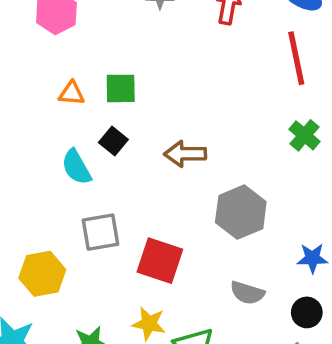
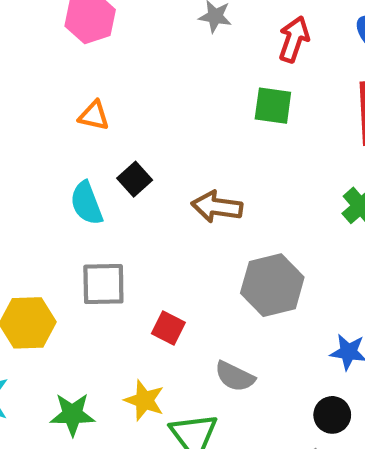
green square: (121, 88) -> (273, 106), moved
red square: (160, 261) -> (168, 328), size x0.6
gray semicircle: (247, 293) -> (235, 376), moved

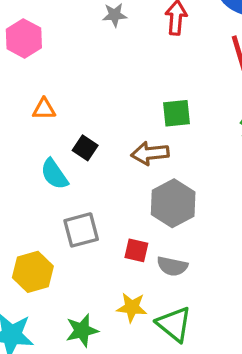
green square: (273, 106) -> (176, 113), moved
gray hexagon: (272, 285) -> (173, 203), moved
gray semicircle: (235, 376) -> (172, 266), moved

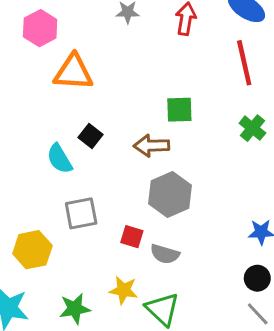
orange triangle: (44, 109) -> (73, 72), moved, size x1.8

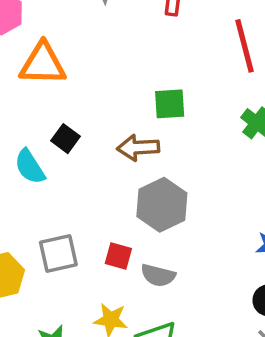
gray square: (81, 213) -> (58, 253), moved

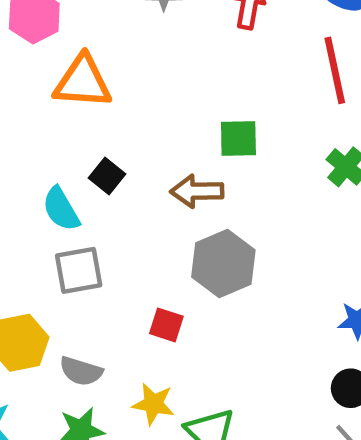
gray square: (58, 253) -> (79, 270), moved
gray semicircle: (158, 275) -> (81, 371), moved

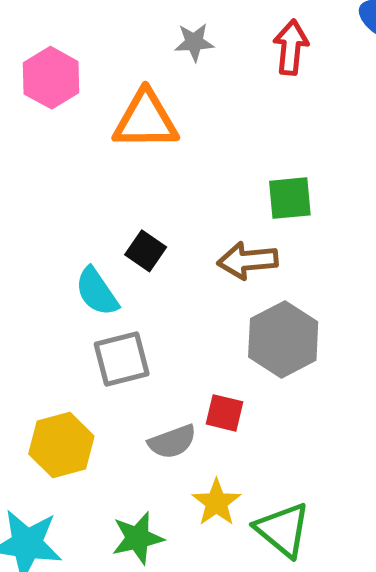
orange triangle: (83, 82) -> (146, 120), moved
gray semicircle: (81, 371) -> (172, 442), moved, turned -33
yellow star: (153, 404) -> (216, 503), turned 30

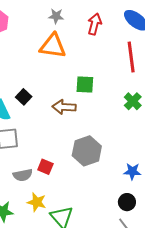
orange triangle: (146, 120) -> (53, 46), moved
gray hexagon: (283, 339) -> (87, 151), moved
yellow star: (216, 503) -> (37, 202), turned -30

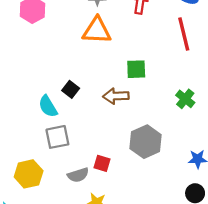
green cross: (133, 101) -> (185, 99), moved

